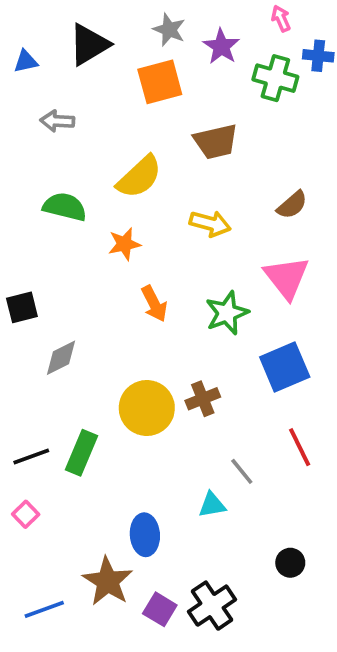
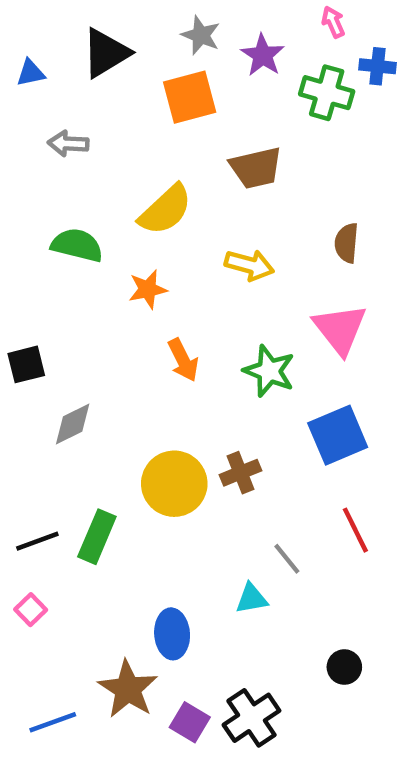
brown semicircle: (292, 205) -> (347, 243), turned 136
green star: (227, 313) -> (269, 371), turned -30

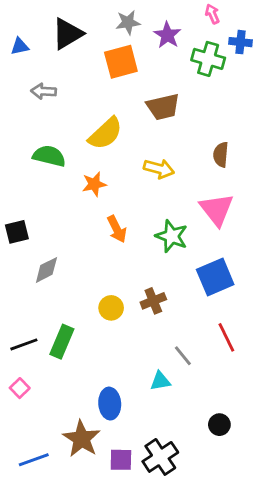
gray star: (201, 35) -> (128, 22), turned -30
yellow circle: (174, 484) -> (111, 308), size x0.6
purple square: (190, 722) -> (121, 460), turned -30

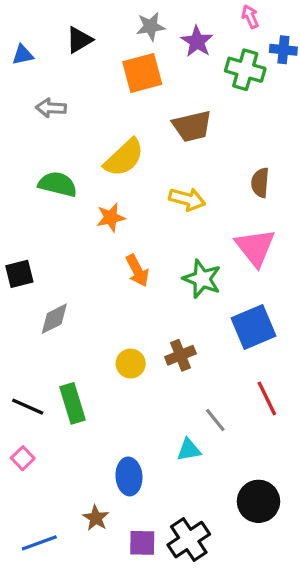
black triangle: (68, 34) -> (79, 40), size x0.7
green rectangle: (62, 342) -> (73, 403), turned -40
black line: (24, 344) -> (28, 407), turned 44
black circle: (219, 425) -> (258, 501), size x1.6
brown star: (82, 439) -> (96, 518), size x0.6

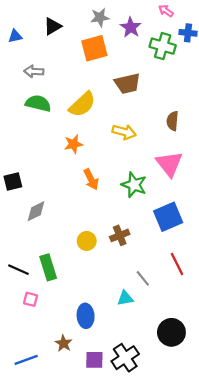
pink arrow: (250, 17) -> (166, 11), turned -32
green semicircle: (58, 184) -> (38, 103), moved
pink square: (23, 458) -> (31, 299), moved, turned -32

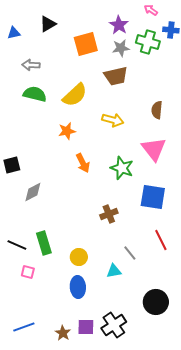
gray star: (100, 17) -> (121, 48), moved
blue square: (168, 217) -> (153, 197), turned 32
yellow circle: (87, 241) -> (79, 257), moved
brown star: (64, 343) -> (63, 333), moved

